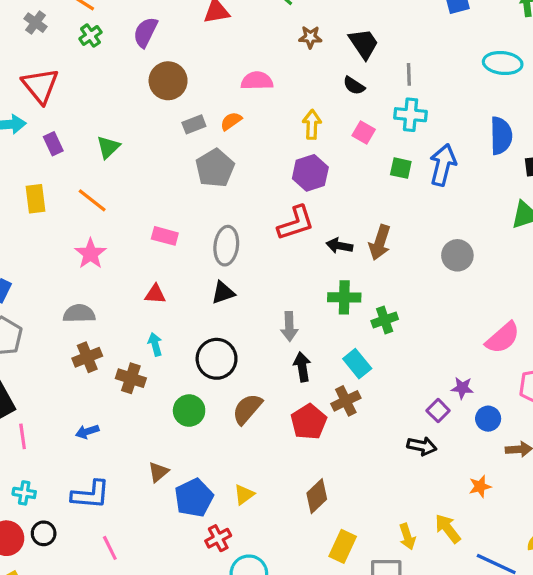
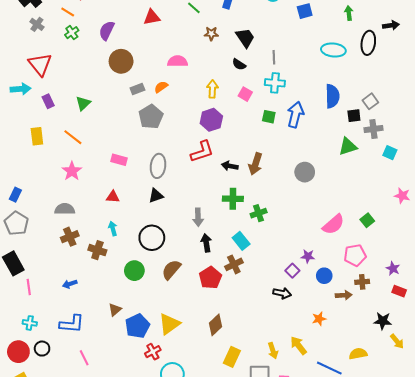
yellow triangle: (244, 495) -> (169, 324), size x1.6

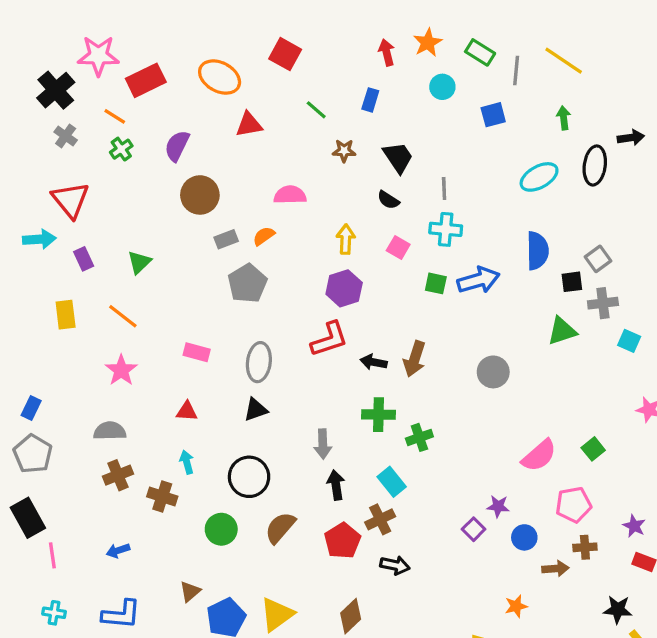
cyan ellipse: (333, 50) -> (539, 177), turned -35
blue arrow: (295, 115) -> (478, 280), turned 60
black arrow: (282, 293) -> (395, 565), moved

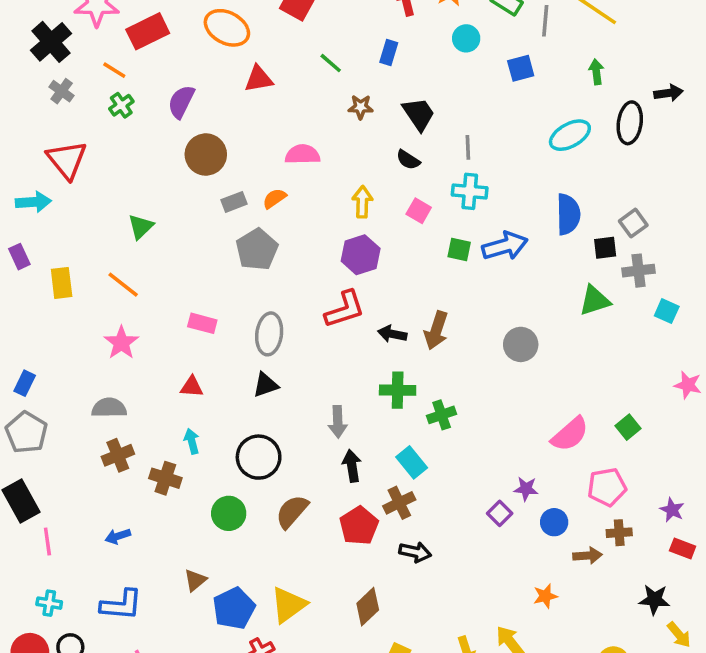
purple rectangle: (84, 259) -> (19, 257), moved

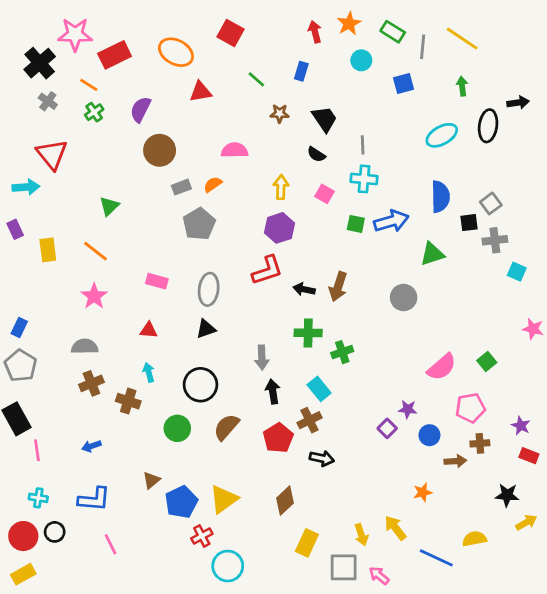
green triangle: (595, 300) -> (432, 254), moved
yellow arrow: (679, 635) -> (526, 522), turned -80

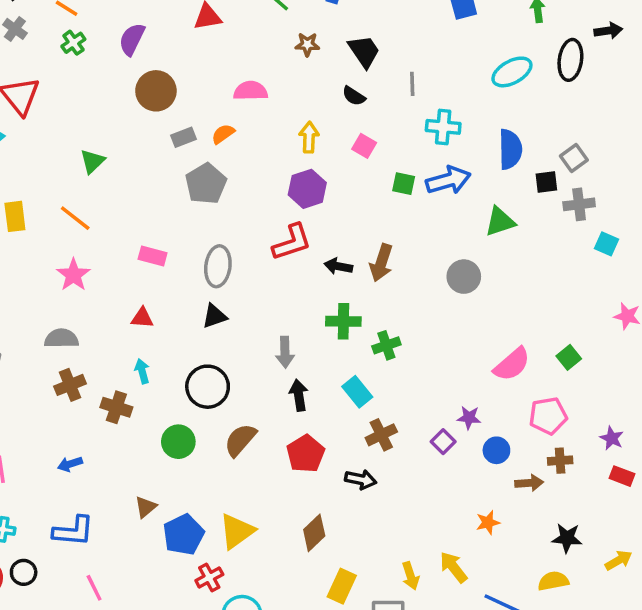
cyan cross: (364, 179) -> (443, 127), moved
brown cross: (310, 420) -> (381, 435), moved
black star: (507, 495) -> (567, 538), moved

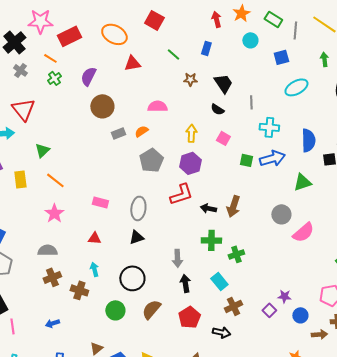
cyan ellipse: (512, 72) -> (296, 87), moved
green triangle: (92, 161) -> (42, 150), moved
gray pentagon: (206, 184) -> (151, 160), moved
pink semicircle: (512, 364) -> (303, 232), moved

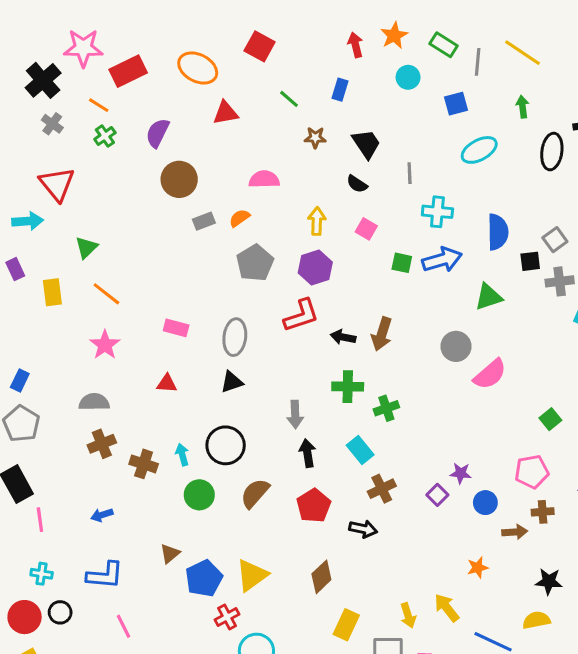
cyan arrow: (94, 269) -> (182, 455), moved

